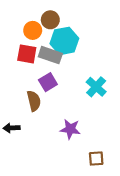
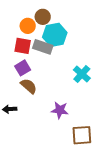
purple square: (48, 82) -> (23, 68), moved
brown semicircle: (34, 101) -> (29, 86), turned -36
brown square: (96, 159) -> (82, 135), size x1.5

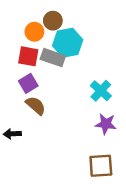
purple star: (60, 110) -> (106, 124), moved

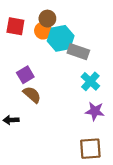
orange circle: (34, 32) -> (43, 31), moved
red square: (28, 56) -> (15, 26), moved
gray rectangle: (53, 58) -> (78, 52), moved

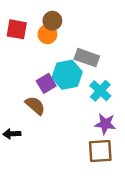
cyan hexagon: (61, 38) -> (67, 75), moved
purple square: (25, 75) -> (46, 83), moved
brown square: (90, 149) -> (100, 151), moved

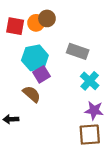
orange circle: (47, 34) -> (36, 23), moved
cyan hexagon: (67, 75) -> (35, 58), moved

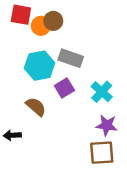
red square: (15, 26) -> (21, 15), moved
gray rectangle: (78, 51) -> (71, 58), moved
purple square: (41, 74) -> (64, 88), moved

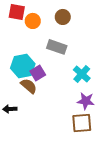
brown circle: (53, 21) -> (63, 17), moved
cyan hexagon: (40, 66) -> (23, 66), moved
purple square: (64, 88) -> (38, 73), moved

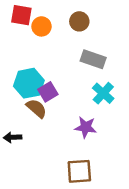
gray rectangle: (57, 47) -> (93, 59), moved
purple star: (86, 101) -> (86, 127), moved
brown square: (82, 123) -> (79, 171), moved

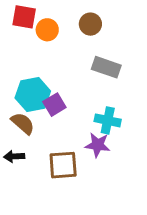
cyan cross: (103, 93) -> (108, 120), moved, turned -30
brown semicircle: (36, 108) -> (23, 123), moved
brown square: (79, 171) -> (63, 165), moved

